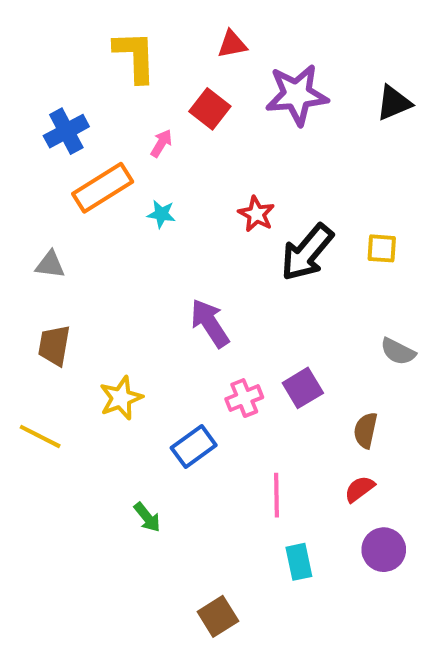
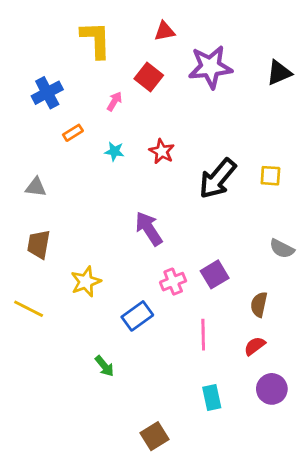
orange rectangle: (103, 188) -> (73, 133), size x0.5
red star: (256, 214) -> (162, 151), moved
pink line: (277, 495) -> (203, 335), moved

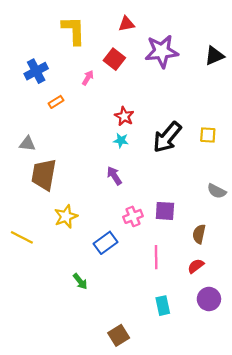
cyan star: (114, 151) -> (121, 140), moved
purple arrow: (149, 229) -> (114, 176), size x0.7
brown trapezoid: (39, 244) -> (44, 175), moved, size x1.4
purple square: (215, 274) -> (165, 211), turned 35

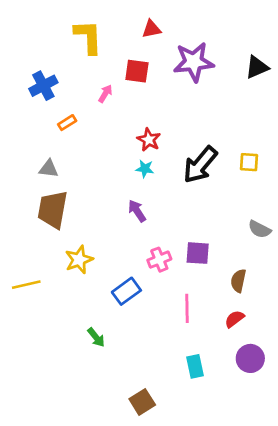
red square: (114, 59) -> (137, 71), turned -30
gray triangle: (27, 144) -> (49, 169), moved
yellow line: (22, 237) -> (26, 285), turned -40

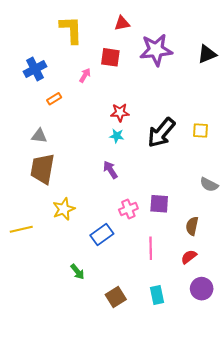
red star: (149, 140) -> (120, 112), turned -30
brown square: (142, 402) -> (116, 297), moved

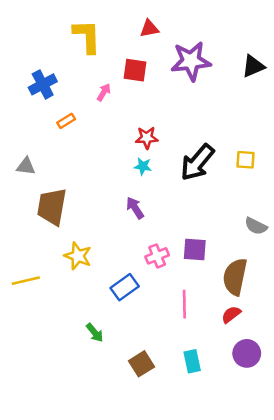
gray triangle: (39, 136) -> (26, 166), moved
yellow star: (64, 209) -> (78, 256), turned -30
brown semicircle: (192, 226) -> (235, 277), size x1.6

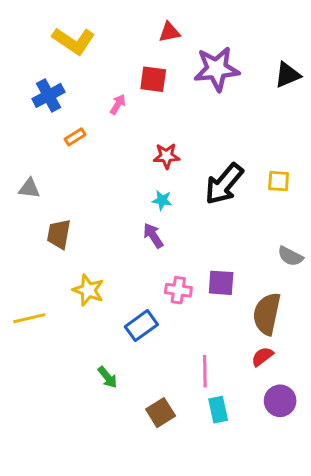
yellow L-shape: (87, 36) -> (74, 41), moved, turned 126
cyan star: (143, 166) -> (162, 200), moved
brown trapezoid: (52, 207) -> (59, 234), size x0.7
pink cross: (157, 256) -> (178, 290), turned 30
pink line: (184, 304) -> (205, 371), moved

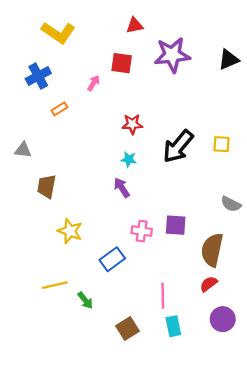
yellow line: (29, 318) -> (55, 285), moved

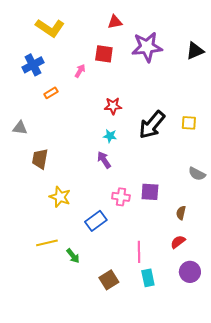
brown semicircle: (212, 250) -> (181, 213), size x0.5

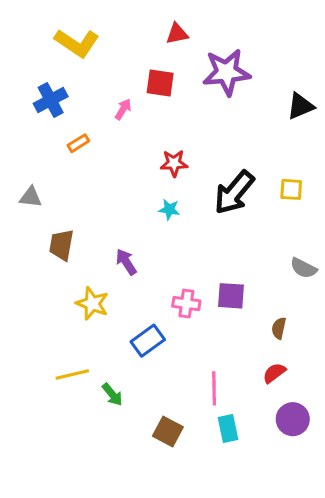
black triangle: (195, 51) -> (300, 106), moved
purple arrow: (104, 160) -> (126, 262), moved
brown square: (109, 280) -> (168, 432), turned -30

